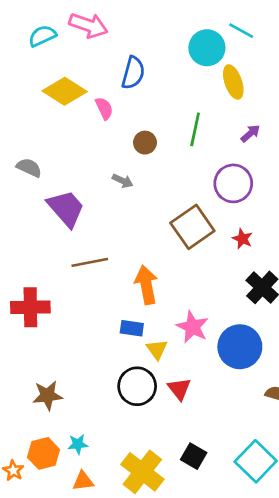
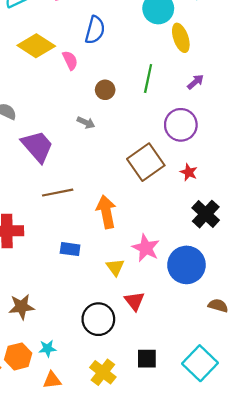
blue rectangle: (132, 328) -> (70, 249), moved
black circle: (137, 386) -> (98, 319), moved
black square: (194, 456) -> (147, 359), turned -30
yellow cross: (142, 472) -> (103, 372), size x0.7

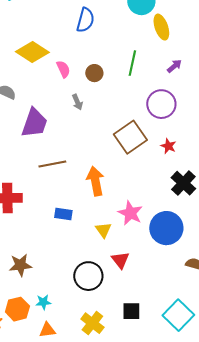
yellow diamond: (36, 46) -> (32, 52), moved
pink semicircle: (70, 60) -> (63, 69), moved
gray arrow: (86, 123) -> (77, 102), turned 42
purple trapezoid: (37, 146) -> (34, 123), turned 60

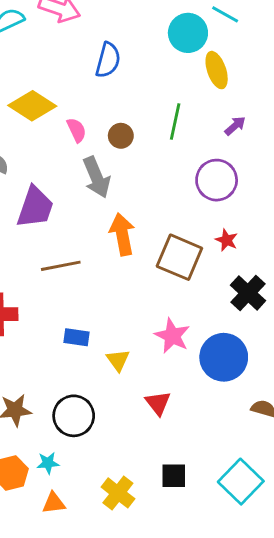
gray arrow: (77, 102) -> (97, 177), size x1.8
brown square: (130, 137) -> (179, 257), moved, turned -32
orange arrow: (95, 181) -> (122, 234), moved
yellow triangle: (103, 230) -> (118, 360), moved
black circle: (88, 276) -> (74, 416), moved

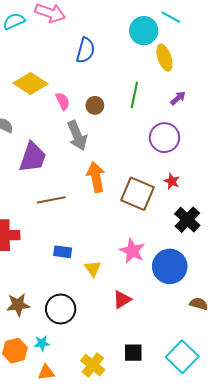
red triangle: (158, 403) -> (122, 300), turned 36

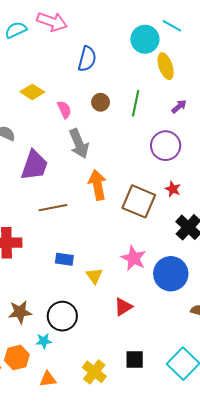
yellow diamond: (30, 84) -> (32, 92), size x0.7
brown circle: (95, 105) -> (101, 102), moved
cyan star: (42, 343) -> (44, 341), moved

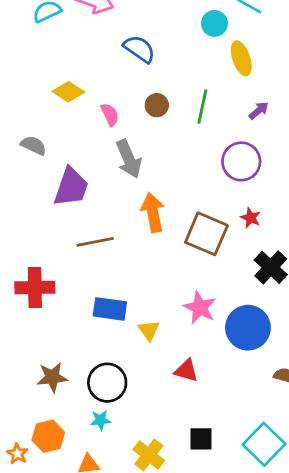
cyan circle: (145, 39) -> (214, 23), size x0.7
blue semicircle: (87, 59) -> (139, 49), turned -70
blue rectangle: (64, 259) -> (110, 309), size x1.4
red triangle: (123, 307) -> (186, 371), turned 48
cyan star: (44, 341) -> (101, 420), moved

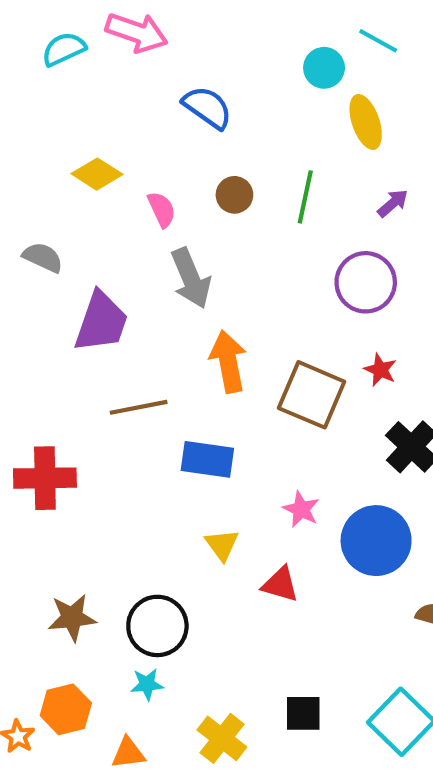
pink star: (200, 308) -> (301, 509), size x0.7
blue rectangle: (110, 309) -> (207, 459), moved
red triangle: (186, 371) -> (280, 584), moved

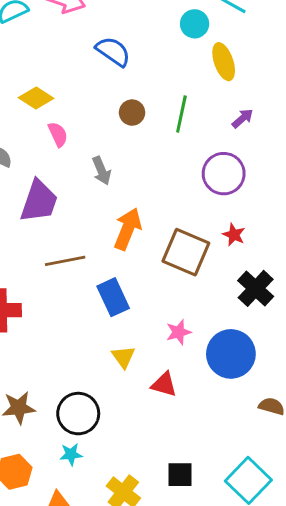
pink semicircle: (162, 209) -> (58, 134), moved
gray arrow: (191, 278) -> (101, 171), size x0.7
orange arrow: (228, 361) -> (128, 229), turned 33
blue rectangle: (207, 459) -> (113, 297), turned 57
pink star: (301, 509) -> (179, 332), turned 30

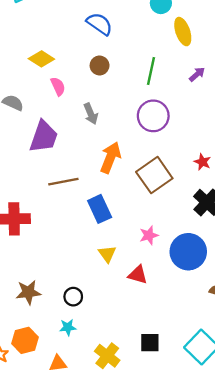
brown circle: (132, 113) -> (100, 65), moved
purple circle: (224, 174) -> (153, 116), moved
red star: (234, 235) -> (203, 162), moved
brown square: (186, 252) -> (154, 175), turned 32
black circle: (78, 414) -> (73, 297), size x0.6

